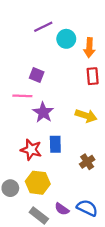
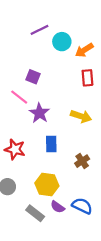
orange arrow: (89, 48) -> (84, 50), turned 54
pink line: (22, 96) -> (19, 97), turned 36
red star: (31, 150) -> (15, 149), moved
yellow hexagon: (38, 183) -> (47, 185), moved

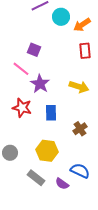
red star: (15, 149) -> (22, 108), moved
purple semicircle: (58, 207) -> (62, 184), moved

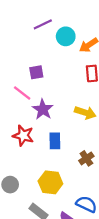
purple square: (34, 50) -> (36, 72), turned -32

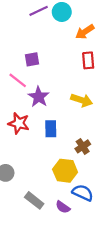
cyan circle: (66, 36) -> (62, 12), moved
yellow hexagon: (50, 182) -> (65, 171), moved

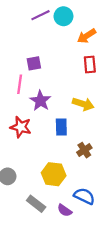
pink line: (18, 80) -> (20, 84), turned 60
blue rectangle: (51, 129) -> (61, 127), moved
yellow hexagon: (65, 171) -> (54, 174), moved

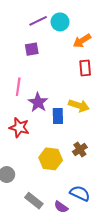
purple square: (34, 63) -> (32, 49), moved
blue rectangle: (61, 127) -> (58, 116), moved
yellow hexagon: (54, 174) -> (51, 159), moved

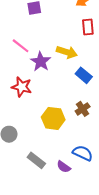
pink line: (18, 87) -> (21, 46), turned -60
yellow arrow: (79, 106) -> (67, 52), moved
blue rectangle: (58, 116) -> (84, 75), moved, turned -49

